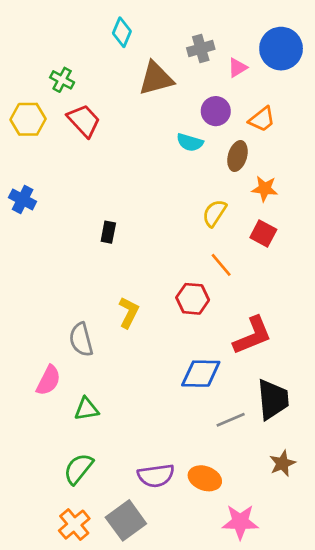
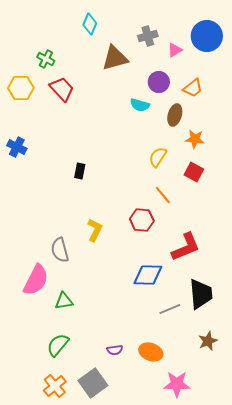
pink semicircle: (48, 380) -> (36, 280), size x1.4
purple semicircle: (156, 476) -> (115, 350), size x0.6

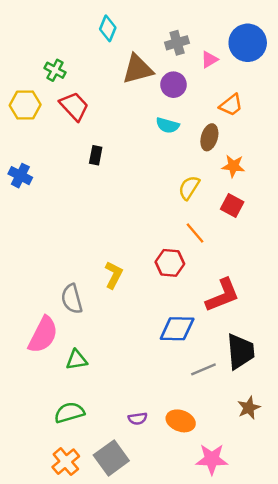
purple circle: (159, 82) -> (173, 85), moved
black rectangle: (80, 171) -> (96, 155), moved
green semicircle: (58, 345) -> (69, 413), turned 35

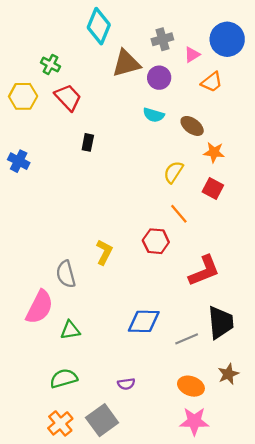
cyan diamond: (108, 28) -> (99, 26), size x1.5
orange trapezoid: (231, 105) -> (212, 82), moved
brown ellipse: (209, 137) -> (192, 126), turned -70
blue diamond: (177, 329) -> (144, 321), moved
orange ellipse: (181, 421) -> (191, 386), moved

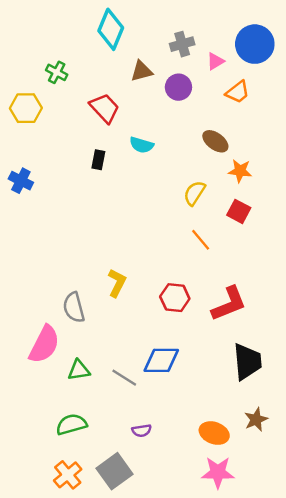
brown triangle: (126, 63) -> (142, 71), size x0.7
red trapezoid: (68, 97) -> (105, 108), moved
cyan semicircle: (154, 115) -> (142, 145), moved
red hexagon: (156, 241) -> (175, 298), moved
gray line: (187, 339) -> (124, 378), moved, turned 55

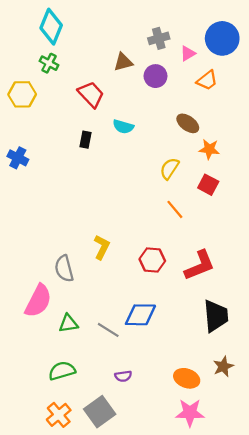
cyan diamond: (111, 29) -> (51, 27), moved

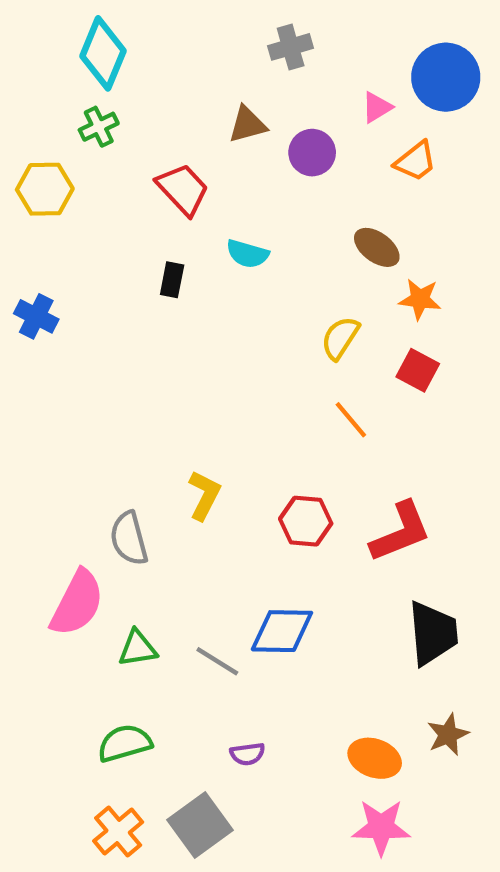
gray cross: (159, 38) -> (291, 47), moved
green cross: (49, 63) -> (99, 127), turned 36

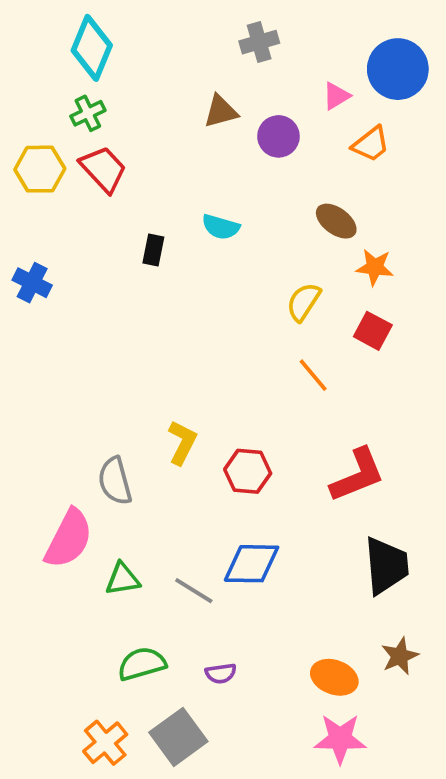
red trapezoid: (183, 189) -> (103, 169), moved
red hexagon: (306, 521) -> (248, 471), moved
green semicircle: (125, 743) -> (142, 664), moved

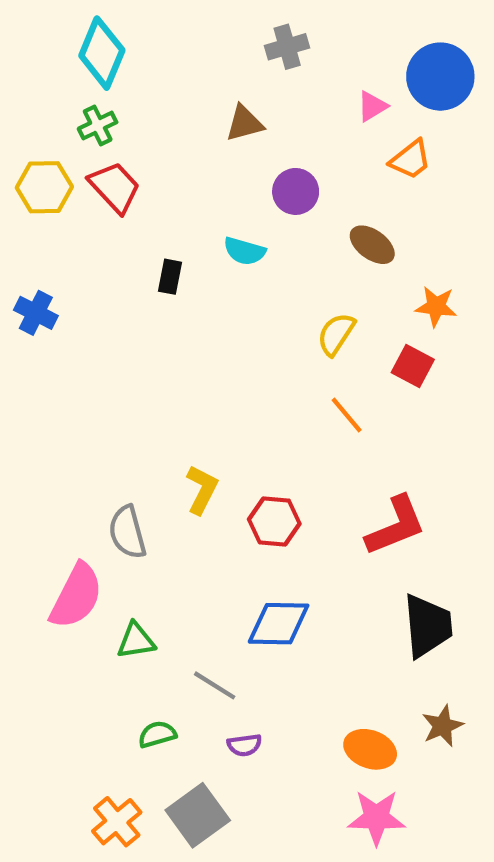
purple circle: (278, 136) -> (296, 191), moved
orange star: (375, 267) -> (436, 306), moved
gray line: (194, 591) -> (215, 685), moved
green semicircle: (142, 664) -> (157, 734), size x0.7

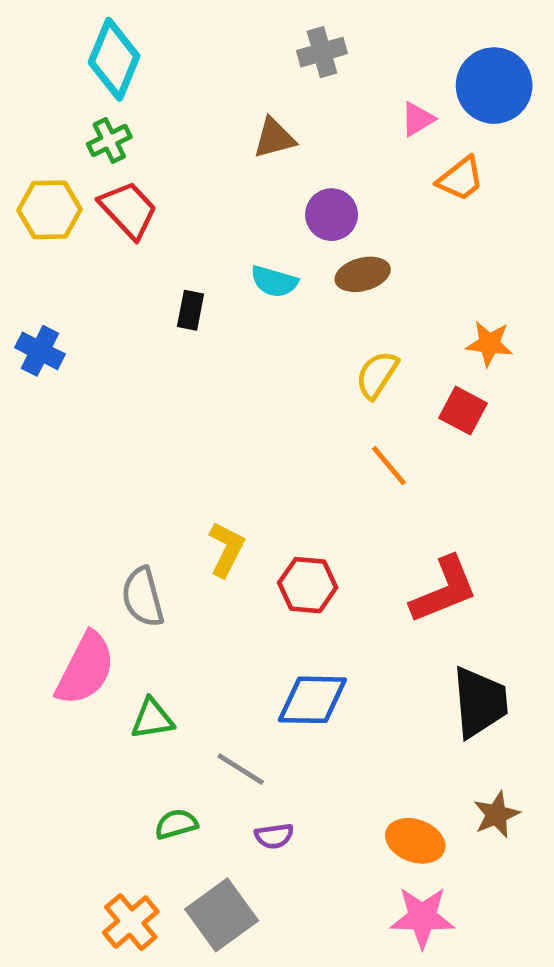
brown ellipse: (372, 245) -> (363, 274), moved, turned -51

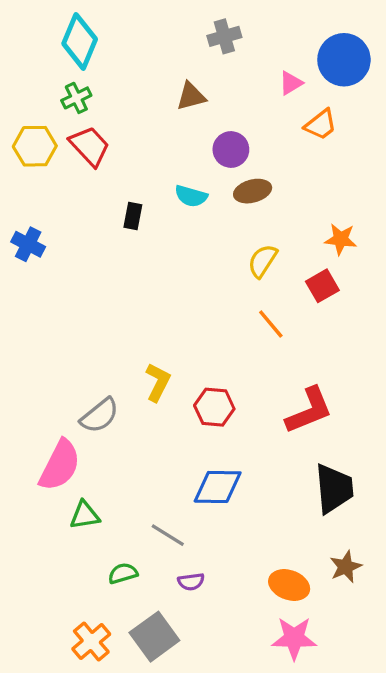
red square: (463, 411) -> (322, 286), turned 32
gray semicircle: (143, 597) -> (100, 415), turned -114
green triangle: (152, 719) -> (85, 515), moved

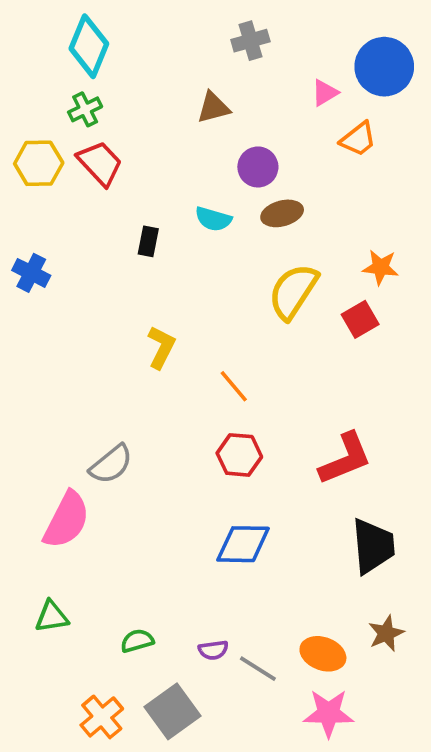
yellow semicircle: (263, 261) -> (293, 291), size x1.5
orange line: (271, 324) -> (234, 386), moved
yellow L-shape: (158, 382) -> (161, 347), moved
green triangle: (85, 515) -> (52, 617), moved
gray line: (168, 535) -> (258, 669), moved

